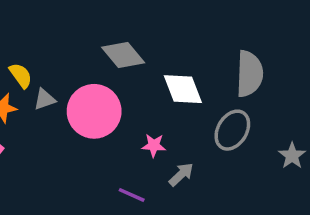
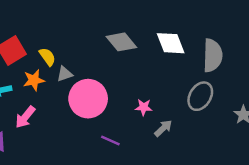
white diamond: (183, 89) -> (171, 43), moved
pink circle: (94, 111) -> (88, 99), moved
purple line: (132, 195) -> (110, 141), moved

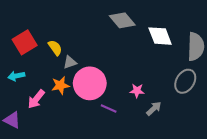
gray diamond: (121, 42) -> (122, 20), moved
orange star: (34, 80) -> (60, 85), moved
purple line: (110, 141) -> (109, 109), moved

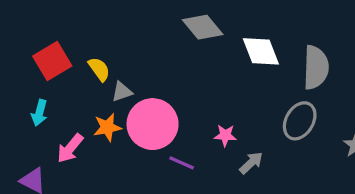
cyan arrow: (16, 76) -> (39, 113), turned -63

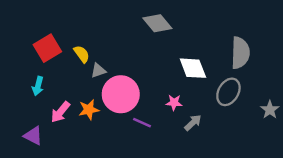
white diamond: (261, 51) -> (193, 68), moved
orange star: (107, 127) -> (89, 110), moved

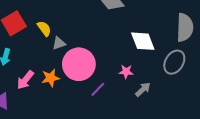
purple line: (142, 123) -> (98, 89), turned -70

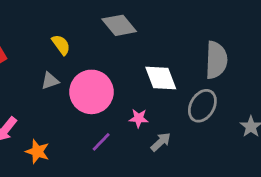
yellow semicircle: (44, 29) -> (61, 45), moved
pink circle: (79, 64) -> (91, 92), moved
orange star: (51, 78) -> (37, 152), moved, turned 30

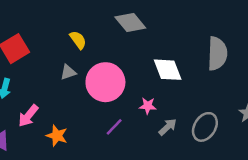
gray ellipse: (202, 106) -> (205, 127), moved

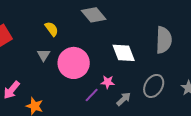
gray triangle: (68, 72) -> (44, 55), turned -40
purple line: (114, 127) -> (92, 95), moved
gray ellipse: (205, 127) -> (154, 86), moved

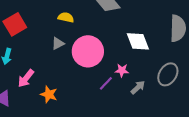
yellow semicircle: (52, 29) -> (66, 17), turned -42
gray triangle: (44, 55) -> (58, 43), turned 32

